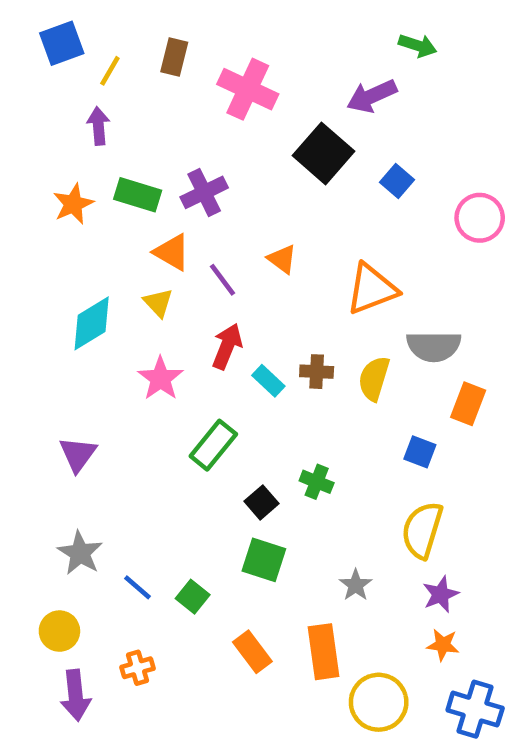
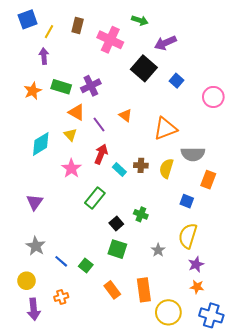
green arrow: (418, 46) -> (140, 20), moved
gray star: (356, 585) -> (158, 250), moved

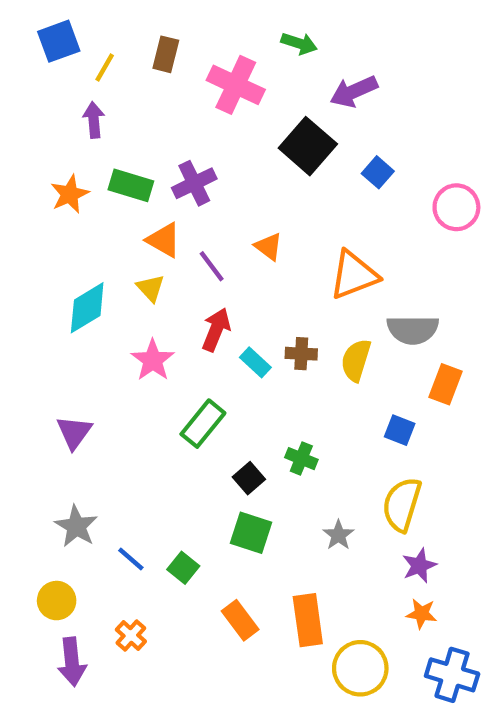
orange cross: (61, 297) -> (131, 635), turned -32

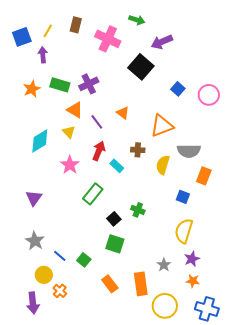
blue square: (59, 41) -> (22, 37), moved
blue square: (378, 172) -> (178, 89), moved
brown cross: (301, 354) -> (138, 150), moved
gray star: (338, 535) -> (164, 265), moved
yellow circle: (57, 601) -> (44, 275), moved

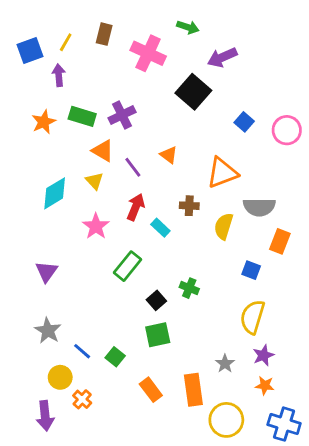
green square: (115, 244) -> (158, 335), turned -30

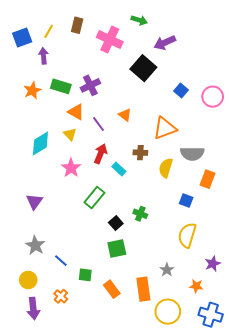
purple star: (263, 355) -> (213, 264), moved
green square: (115, 357) -> (85, 275), moved, turned -32
yellow circle: (60, 377) -> (28, 280), moved

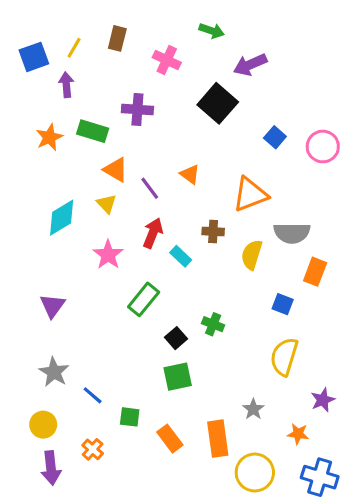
pink cross: (110, 40) -> (167, 60), size x0.7
purple cross: (90, 85) -> (137, 109), moved, turned 30

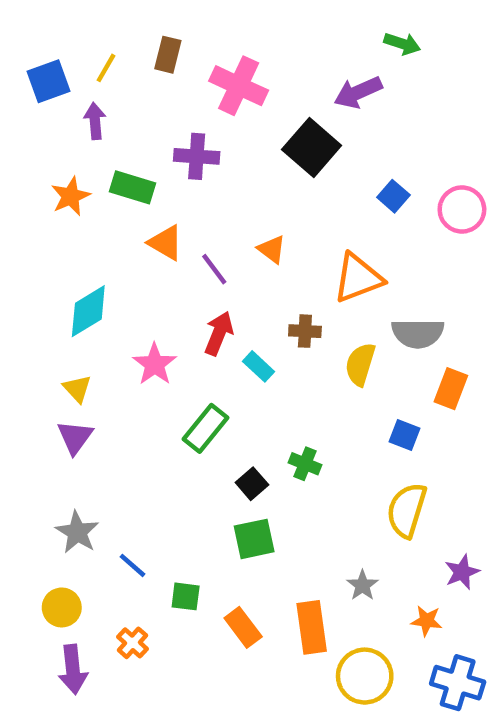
green arrow: (212, 31) -> (402, 44), moved
pink cross: (167, 60) -> (239, 86), size x1.4
yellow triangle: (107, 204) -> (77, 389), moved

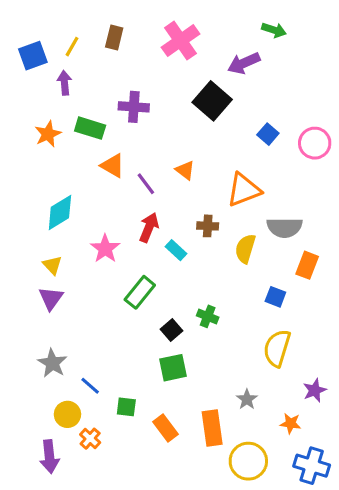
pink cross: (239, 86) -> (181, 41), moved, turned 30
yellow circle: (62, 607) -> (67, 414), moved

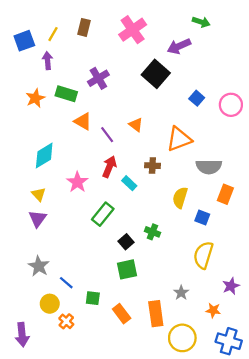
purple cross: (134, 107) -> (98, 78), turned -35
yellow semicircle: (245, 249) -> (180, 198), moved
purple arrow: (49, 457) -> (22, 335), moved

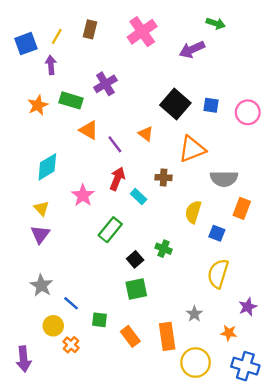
black square: (156, 74) -> (175, 104), moved
blue square: (197, 98) -> (211, 105), turned -32

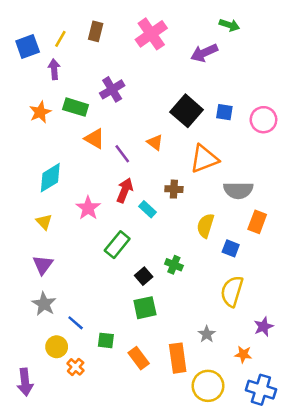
purple triangle: (40, 234) -> (43, 265), moved

